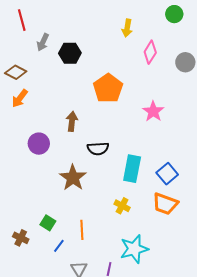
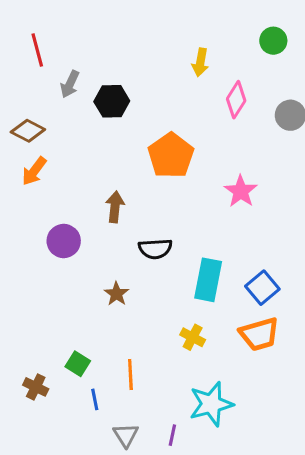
brown star: (73, 178) -> (116, 294), size x0.6
orange trapezoid: (165, 204) -> (259, 334), turned -36
blue line: (59, 246) -> (95, 399), turned -48

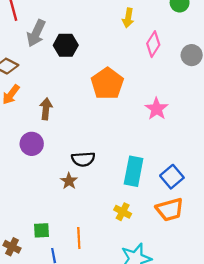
gray arrow: (70, 84) -> (36, 33), size x1.4
brown arrow: (115, 207) -> (46, 109), moved
black semicircle: (155, 249) -> (83, 159), moved
green square: (78, 364) -> (42, 230), turned -35

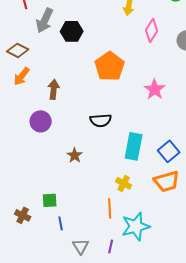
black semicircle: (83, 159) -> (101, 120), moved
orange line: (79, 238) -> (110, 208), moved

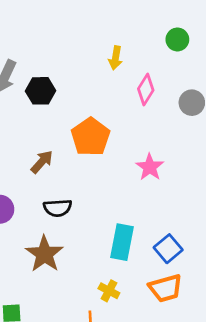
brown arrow: (54, 89) -> (42, 162), moved, turned 36
black semicircle: (101, 120) -> (58, 208), moved
brown star: (75, 155) -> (44, 254), size x1.8

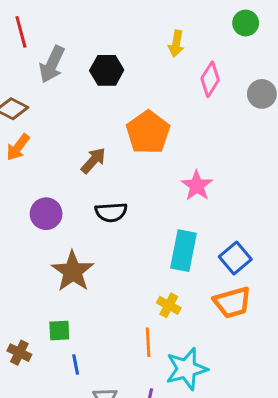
black hexagon: (41, 91) -> (107, 70), moved
pink star: (150, 167) -> (197, 186), moved
brown star: (44, 254) -> (73, 271), moved

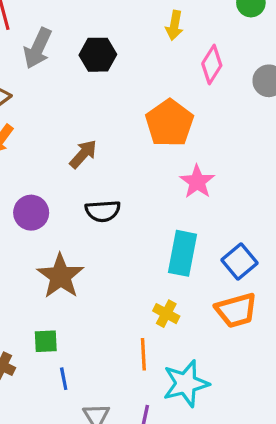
orange pentagon: (148, 132) -> (169, 123), moved

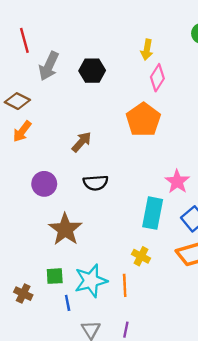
pink diamond: (212, 65) -> (157, 78), moved
pink star: (197, 182) -> (177, 182), moved
cyan star: (186, 384) -> (91, 281), moved

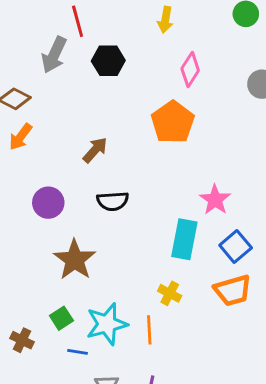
red line: (24, 40) -> (78, 21), moved
yellow arrow: (147, 50) -> (165, 20), moved
green square: (55, 276) -> (61, 318), turned -30
blue line: (68, 303) -> (78, 352), turned -70

